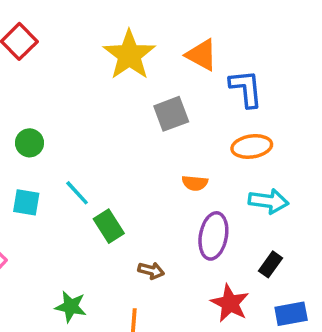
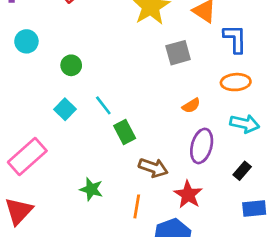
orange semicircle: (195, 183) -> (191, 106), turned -42
cyan square: (26, 202) -> (65, 109), turned 30
brown arrow: (151, 271) -> (153, 168), size x1.5
red star: (230, 303) -> (188, 195), moved

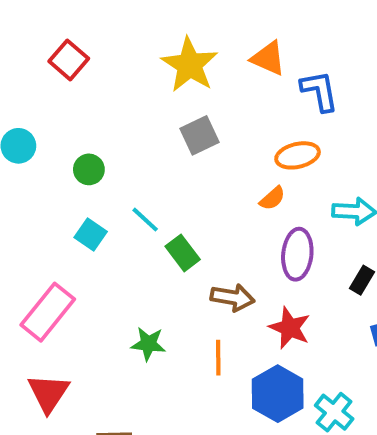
gray square: (178, 53) -> (200, 135), moved
orange ellipse: (236, 82) -> (298, 155), moved

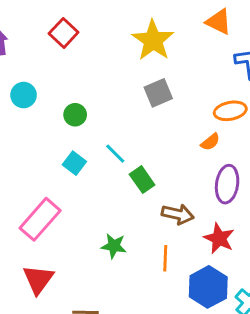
orange triangle: (268, 58) -> (219, 22), moved

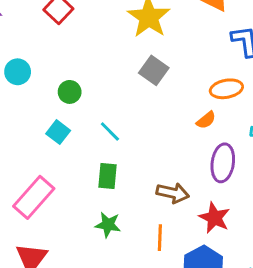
gray square: (158, 93) -> (154, 70), turned -32
cyan square: (74, 163) -> (58, 132), moved
green rectangle: (142, 180) -> (107, 176), moved, turned 40

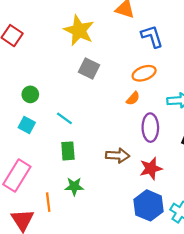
red star: (214, 218) -> (151, 168), turned -30
orange line: (160, 238) -> (48, 202), moved

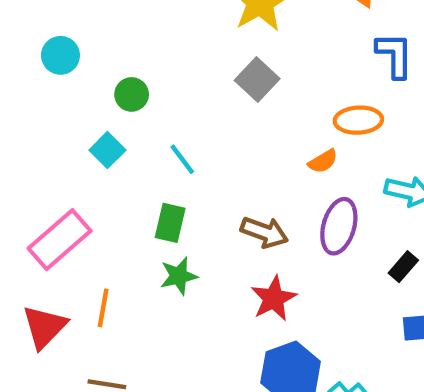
brown arrow: (118, 156) -> (264, 232), moved
red star: (151, 168) -> (274, 298), moved, turned -30
green star: (74, 186) -> (179, 276), moved, turned -30

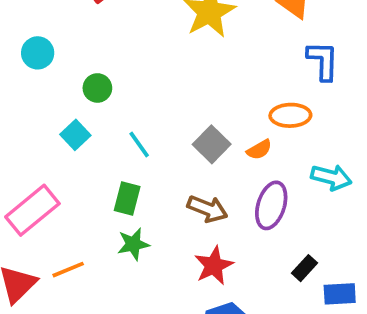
gray square: (257, 79) -> (212, 144), moved
black rectangle: (403, 267) -> (305, 268), moved
orange line: (103, 308) -> (68, 270), turned 56

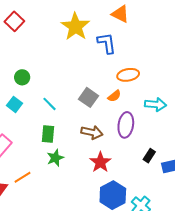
blue L-shape: (323, 61) -> (107, 43), moved

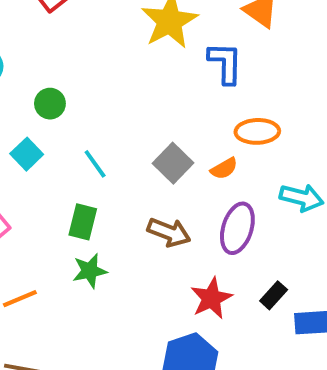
red star: (100, 162) -> (211, 298), moved

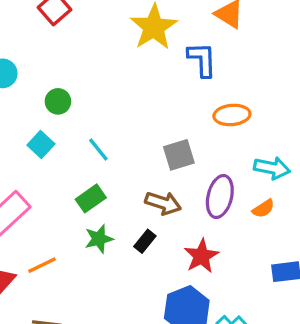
gray square: (173, 163) -> (179, 155), moved, turned 32
orange semicircle: (224, 169) -> (263, 209), moved
green rectangle: (83, 222) -> (91, 198), turned 44
black rectangle: (274, 295) -> (145, 241), moved

